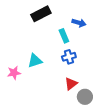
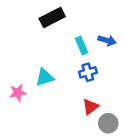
blue arrow: (79, 23) -> (107, 40), moved

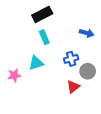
cyan rectangle: (82, 46) -> (44, 37), moved
gray circle: (108, 123) -> (88, 71), moved

